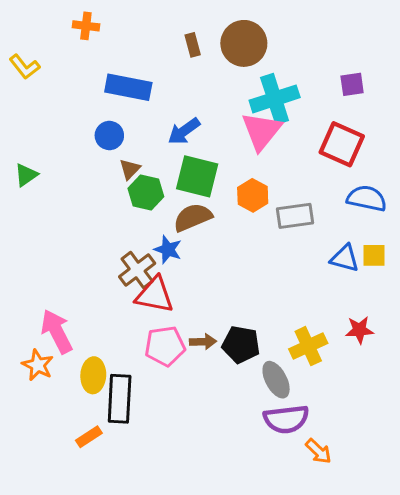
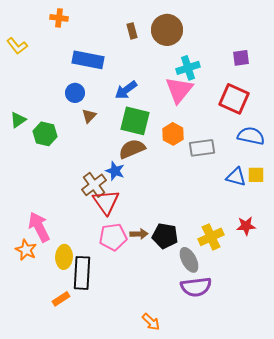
cyan cross: (275, 99) -> (188, 68), size x0.7
green hexagon: (146, 193) -> (45, 134), moved
red triangle: (155, 295) -> (106, 202), turned 44
orange arrow: (318, 451) -> (151, 322), moved

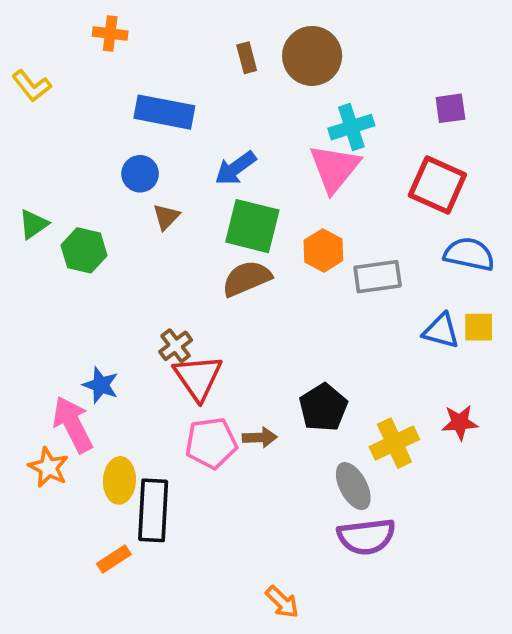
blue star: (115, 171) -> (101, 385), moved
brown cross: (94, 185) -> (176, 346), size x0.7
black pentagon: (165, 236) -> (323, 408), moved, turned 30

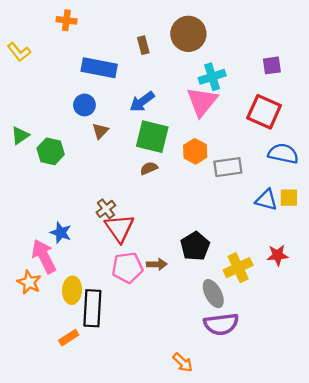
brown rectangle: (247, 58) -> (143, 45), moved
brown semicircle: (247, 278) -> (149, 168), size x0.6
orange arrow: (282, 602) -> (183, 362), moved

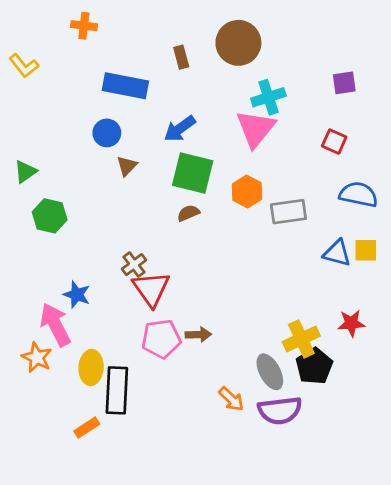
red square: (264, 112) -> (334, 142), size x0.6
green hexagon: (51, 151) -> (50, 216), moved
black pentagon: (195, 246) -> (314, 366), moved
orange arrow: (183, 362) -> (231, 399), moved

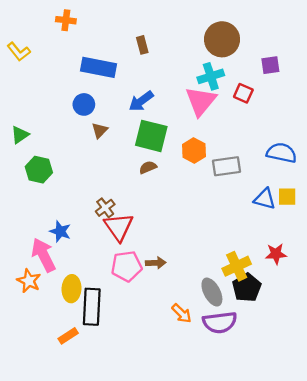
brown circle: (238, 43) -> (222, 39), moved
red square: (334, 142) -> (243, 93), moved

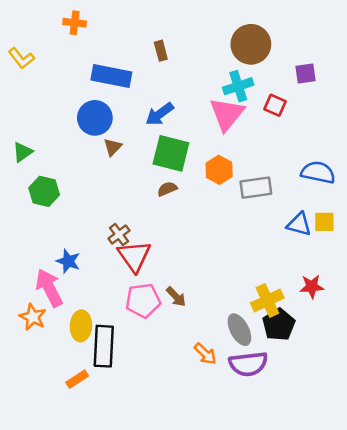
blue circle: (84, 104) -> (95, 118), size x1.4
brown arrow: (156, 263) -> (176, 297), turned 48

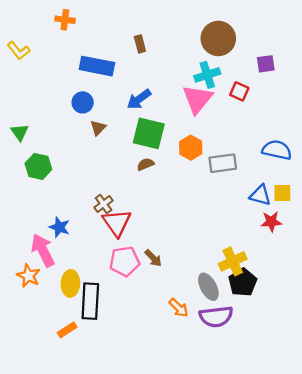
blue circle: (95, 118) -> (83, 102), size x0.7
green triangle: (23, 152) -> (20, 132), turned -30
red star: (312, 287) -> (271, 222), moved

